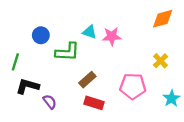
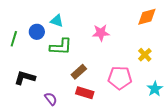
cyan triangle: (90, 32) -> (57, 21), moved
green line: (15, 62) -> (14, 39), moved
purple semicircle: (50, 102) -> (51, 99), moved

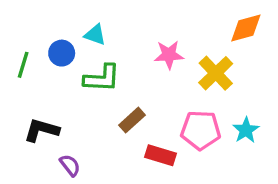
yellow cross: (145, 55) -> (216, 73), moved, size x1.5
cyan star: (155, 89) -> (246, 130), moved
red rectangle: (85, 93) -> (160, 155), moved
purple semicircle: (51, 99) -> (70, 165), moved

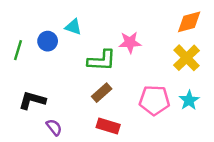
yellow cross: (216, 73) -> (187, 58), moved
green L-shape: (102, 78) -> (102, 60), moved
red rectangle: (160, 155) -> (108, 126), moved

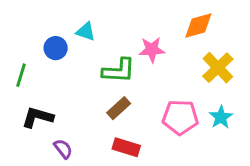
orange diamond: (189, 22) -> (198, 26), moved
green line: (18, 50) -> (21, 75), moved

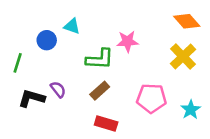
orange diamond: (198, 26) -> (187, 21), moved, turned 64
cyan star: (221, 117) -> (191, 110), moved
purple semicircle: (63, 149) -> (58, 89), moved

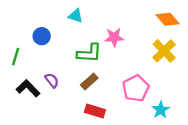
cyan triangle: (72, 26) -> (76, 16), moved
black L-shape: (32, 98) -> (28, 88), turned 30
pink pentagon: (151, 98) -> (136, 88), turned -30
cyan star: (191, 110) -> (161, 110), moved

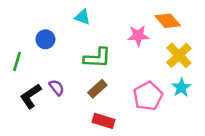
orange diamond: (167, 19) -> (168, 21), moved
pink star: (114, 37) -> (138, 36), moved
black L-shape: (28, 88) -> (31, 96), turned -80
cyan star: (161, 110) -> (181, 87), moved

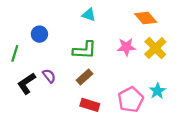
cyan triangle: (82, 17) -> (89, 15), moved
pink star: (138, 36) -> (126, 47), moved
cyan star: (181, 87) -> (157, 91), moved
pink pentagon: (148, 96) -> (131, 100), moved

